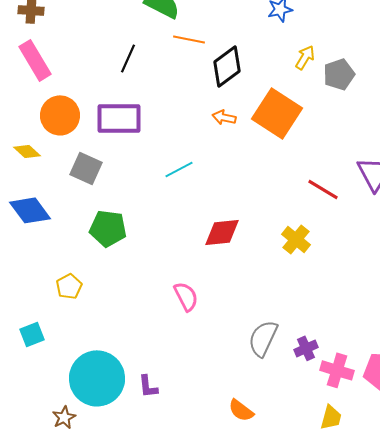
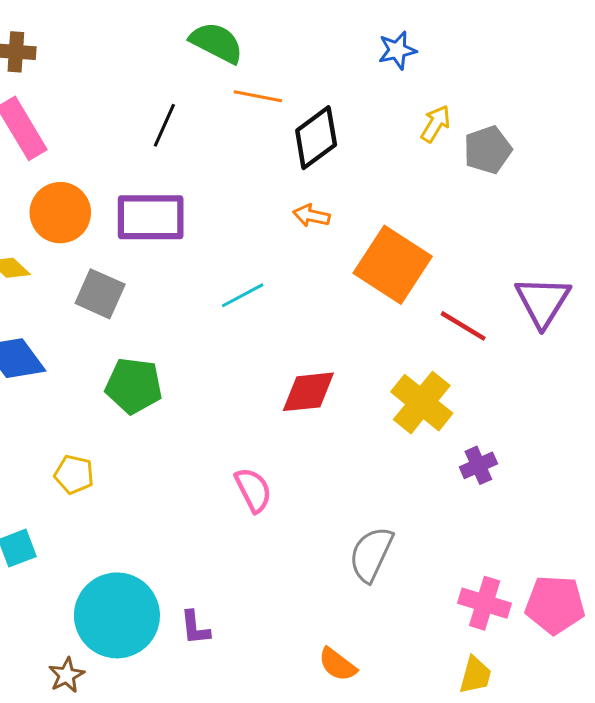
orange square: (277, 113) -> (393, 265), moved
yellow cross: (296, 239) -> (422, 403), size x1.4
yellow pentagon: (69, 286) -> (74, 475), turned -30
purple cross: (306, 348) -> (478, 465), moved

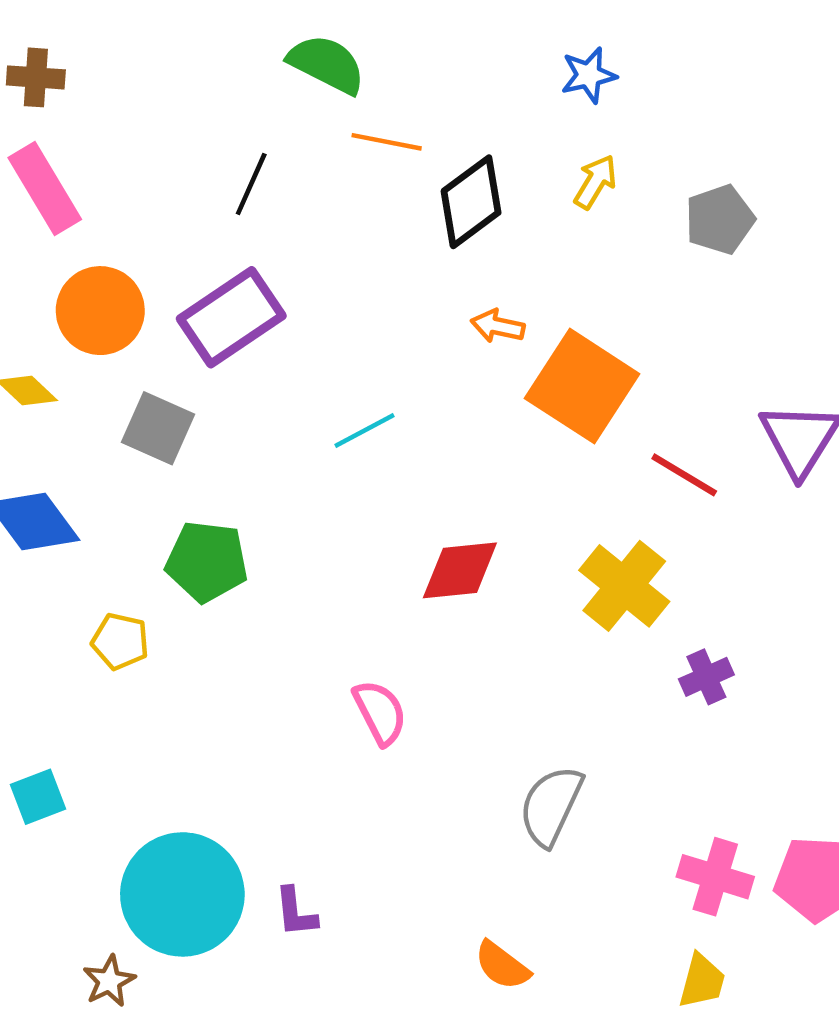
yellow arrow: (436, 124) -> (595, 182), moved
orange arrow: (311, 216) -> (498, 326), moved
purple rectangle: (151, 217) -> (231, 317), turned -34
yellow pentagon: (74, 475) -> (120, 641), moved

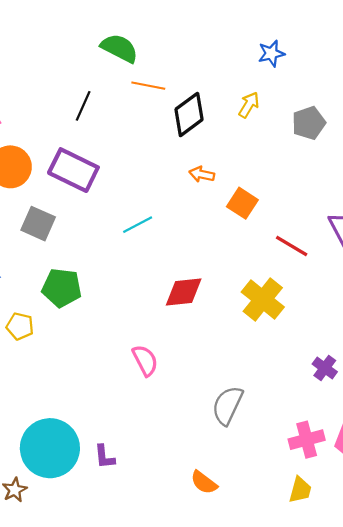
blue star: (589, 75) -> (271, 53), moved
purple rectangle: (231, 317) -> (73, 170), turned 60
orange square: (582, 386) -> (242, 203), size x0.6
purple cross: (706, 677) -> (325, 368), moved, turned -30
pink cross: (715, 877) -> (307, 440), turned -32

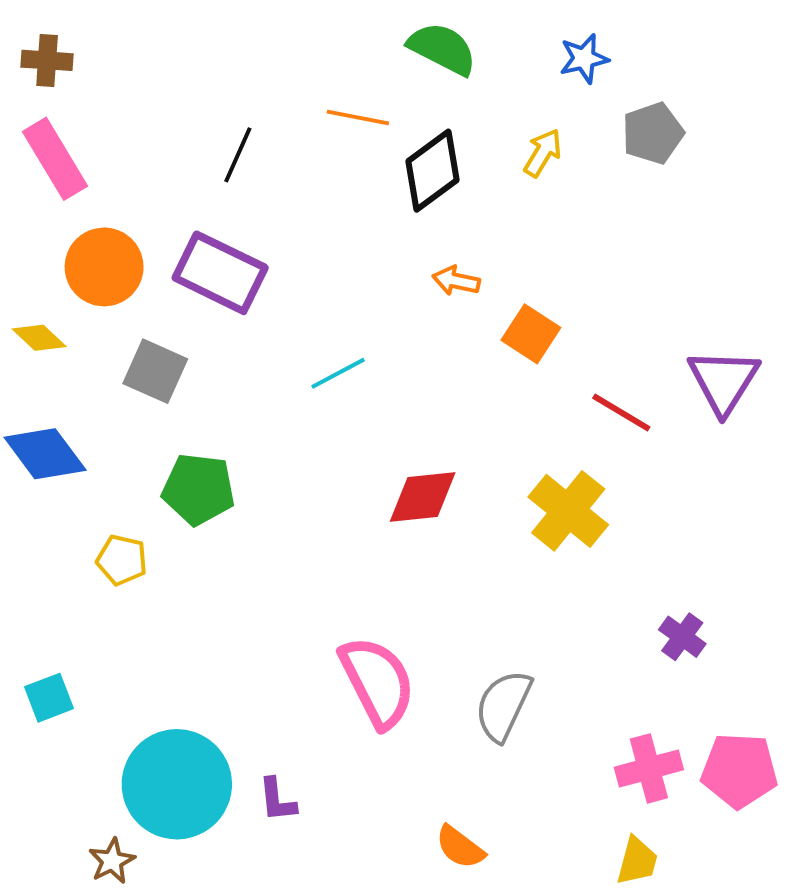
green semicircle: (119, 48) -> (442, 49), moved
gray pentagon: (309, 123) -> (653, 133), moved
pink semicircle: (145, 360) -> (377, 682), moved, size x1.6

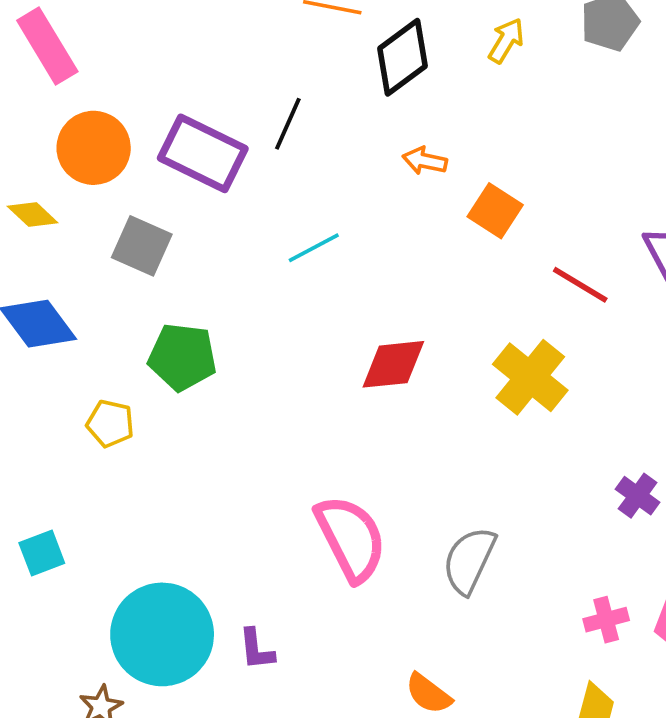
black line: (238, 155) -> (288, 124), moved
pink cross: (649, 768) -> (606, 620), size x0.7

